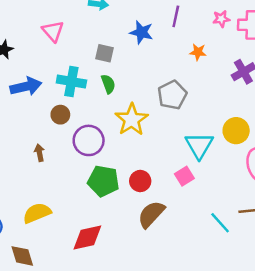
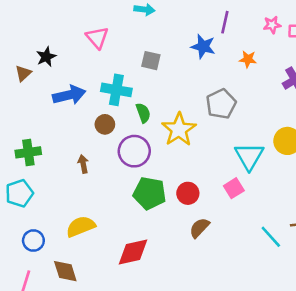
blue star: (141, 32) -> (203, 46), moved
green semicircle: (108, 84) -> (143, 113), moved
brown semicircle: (151, 214) -> (199, 228), size x0.7

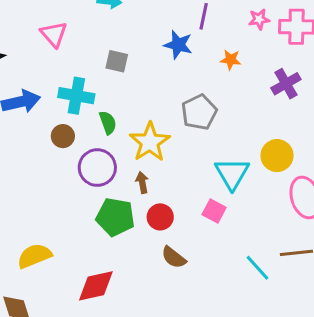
brown arrow: (83, 164) -> (142, 183), moved
pink square: (234, 188) -> (214, 211), turned -30
brown semicircle: (199, 228) -> (174, 257), turned -95

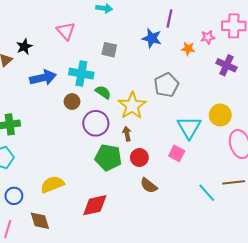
pink star: (259, 19) -> (208, 37), moved
purple cross: (286, 84) -> (226, 65), turned -36
green semicircle: (108, 123) -> (103, 92), turned -35

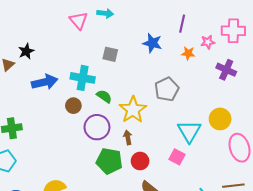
purple line: (169, 19) -> (182, 24), moved
pink triangle: (66, 31) -> (79, 21), moved

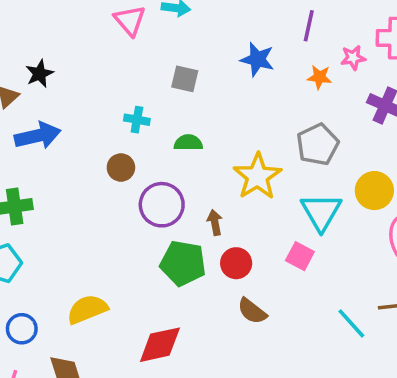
cyan cross: (83, 78) -> (137, 120), size x0.6
blue arrow: (45, 82) -> (38, 136), moved
gray pentagon: (167, 89) -> (318, 144), moved
green semicircle: (104, 96) -> (188, 143), moved, turned -35
yellow star: (133, 110) -> (257, 176), moved

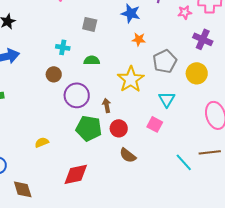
orange star: (319, 77) -> (139, 39), moved
yellow circle: (374, 191) -> (197, 73), moved
cyan triangle: (321, 212) -> (167, 99), size x0.7
yellow semicircle: (87, 309) -> (42, 142), moved, size x0.6

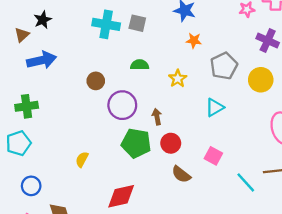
cyan cross: (63, 47) -> (106, 24), moved, size x1.6
yellow star: (131, 79) -> (178, 79), moved, size x0.6
cyan triangle: (167, 99) -> (215, 107), moved, turned 30
pink square: (155, 124) -> (213, 156), moved
yellow semicircle: (42, 142) -> (82, 159), turned -40

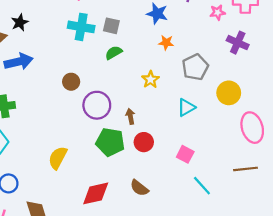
green semicircle: (140, 65) -> (114, 53), moved, turned -30
yellow circle: (261, 80) -> (229, 93), moved
yellow semicircle: (82, 159) -> (58, 158), size x1.5
brown semicircle: (181, 174) -> (139, 188), moved
cyan line: (246, 182) -> (202, 186), moved

